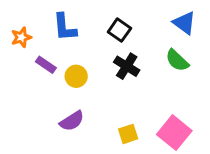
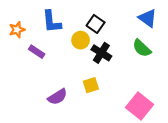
yellow circle: (76, 76) -> (81, 40), moved
yellow square: (128, 134) -> (91, 85), moved

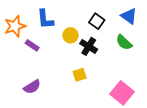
black square: (96, 24) -> (97, 21), moved
orange star: (17, 30) -> (15, 26), size x1.5
purple semicircle: (57, 97) -> (32, 87), moved

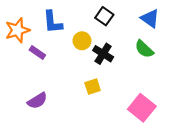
black square: (97, 21) -> (104, 16), moved

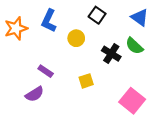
blue L-shape: (53, 22) -> (49, 21), turned 30
purple rectangle: (37, 53) -> (46, 71), moved
black cross: (103, 54) -> (111, 54), moved

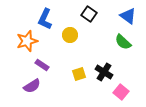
orange star: (16, 28) -> (27, 41), moved
black cross: (111, 54) -> (104, 72), moved
pink square: (132, 101) -> (121, 92), size x0.7

